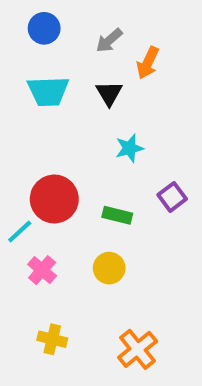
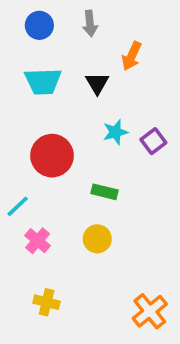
gray arrow: (109, 41) -> (90, 24), moved, turned -55
purple square: (172, 197) -> (153, 141), moved
red circle: (54, 199) -> (52, 156), moved
orange cross: (138, 349) -> (150, 311), moved

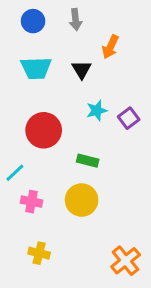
yellow circle: (97, 239) -> (82, 200), size x1.4
pink cross: (38, 241) -> (32, 202), turned -30

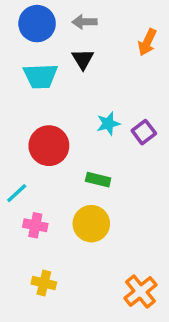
gray arrow: (76, 20) -> (84, 22), turned 95
blue circle: (33, 21) -> (37, 24), size x1.4
orange arrow: (110, 47) -> (147, 42), moved
black triangle: (82, 70) -> (83, 59), moved

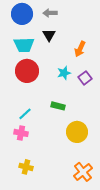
orange arrow: (147, 42) -> (80, 49), moved
red circle: (49, 146) -> (27, 71), moved
cyan line: (17, 193) -> (25, 114), moved
yellow circle: (91, 224) -> (77, 132), moved

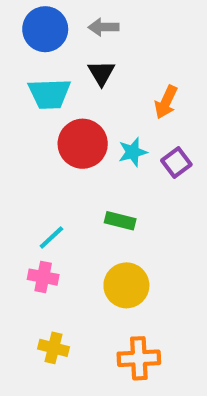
red circle: (27, 71) -> (83, 144), moved
yellow circle: (77, 132) -> (126, 285), moved
orange cross: (83, 172) -> (139, 358), moved, turned 36

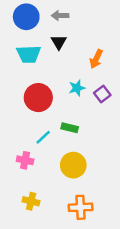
red circle: (83, 144) -> (38, 98), moved
cyan line: (51, 237) -> (43, 137), moved

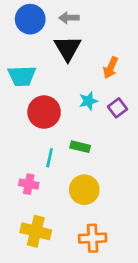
black triangle: (59, 42) -> (68, 48), size x1.5
cyan trapezoid: (29, 54) -> (22, 76), moved
cyan line: (43, 137) -> (50, 158), turned -35
yellow cross: (31, 201) -> (36, 231), size x1.5

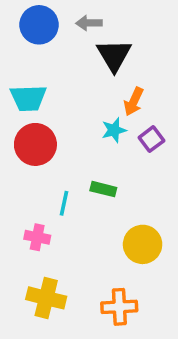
black triangle: (68, 48) -> (114, 55), moved
orange arrow: (111, 68) -> (134, 102), moved
red circle: (44, 112) -> (35, 144), moved
yellow circle: (84, 190) -> (143, 244), moved

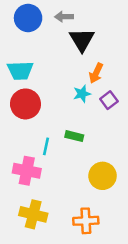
pink cross: (37, 237) -> (27, 171), size x1.5

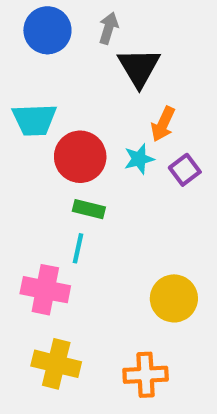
gray arrow: (64, 17) -> (108, 28), turned 108
red circle: (25, 104) -> (80, 157), moved
green rectangle: (74, 136) -> (89, 209), moved

